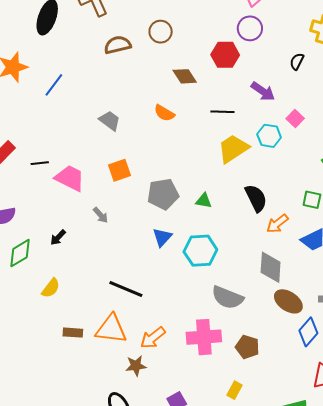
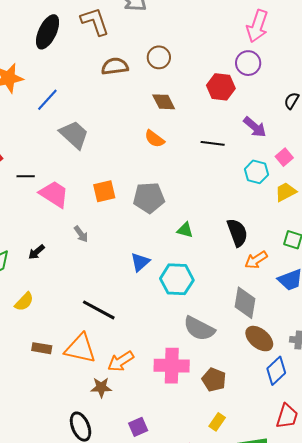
brown diamond: (185, 76) -> (164, 102), moved
gray trapezoid: (110, 121) -> (74, 135), moved, size x1.4
yellow trapezoid: (233, 149) -> (286, 192), moved, size x0.7
gray pentagon: (163, 194) -> (149, 198), moved
yellow rectangle: (235, 390) -> (217, 422), moved

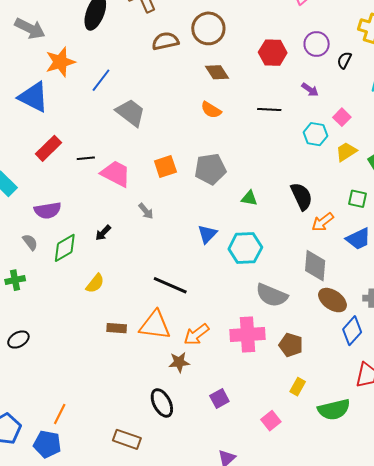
brown circle: (159, 57) -> (208, 28), size x1.4
purple circle: (248, 63) -> (317, 44), moved
purple arrow: (255, 127) -> (310, 90), size x0.7

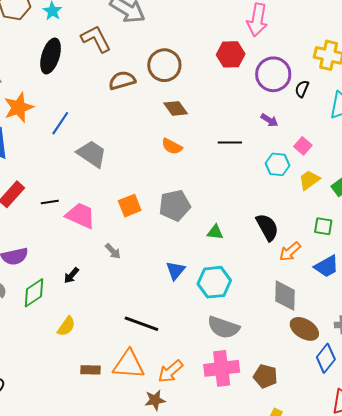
purple circle: (317, 44) -> (273, 74), size x1.4
red hexagon: (273, 53) -> (231, 54), moved
gray semicircle: (272, 295) -> (223, 327), moved

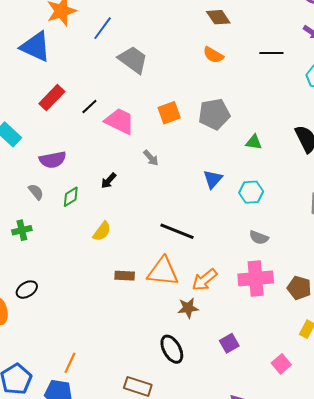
black line: (50, 202) -> (89, 107), turned -36
cyan hexagon: (214, 282) -> (251, 192), size x0.7
green diamond: (34, 293) -> (71, 197), size x0.7
gray semicircle: (223, 327) -> (259, 238), size x0.6

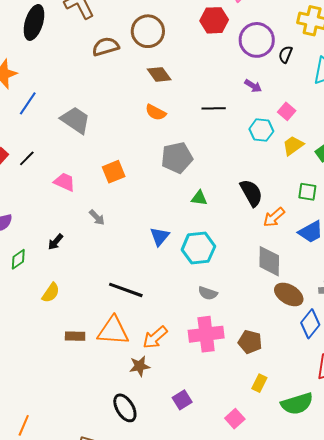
blue line: (103, 28) -> (28, 103), moved
black line: (89, 107) -> (27, 158), moved
gray pentagon: (214, 114) -> (177, 158), moved
pink trapezoid: (120, 121) -> (64, 182), size x0.7
cyan hexagon: (251, 192) -> (198, 248), size x1.4

